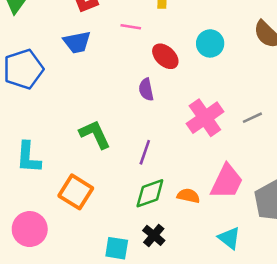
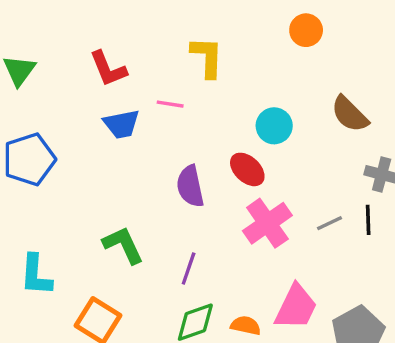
blue trapezoid: (77, 42) -> (121, 124), moved
red ellipse: (165, 56) -> (247, 169), moved
purple semicircle: (146, 90) -> (190, 186), size x1.4

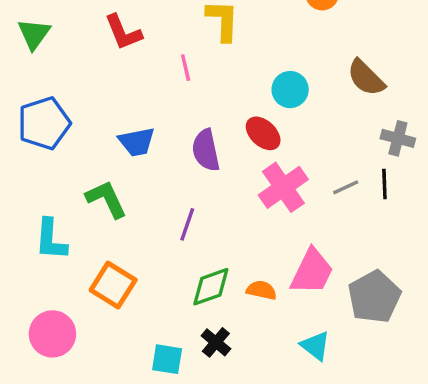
pink line: (170, 104) -> (186, 68), turned 68
blue trapezoid: (121, 124) -> (137, 142), moved
green L-shape: (123, 245) -> (106, 199), moved
purple line: (189, 268) -> (187, 224), moved

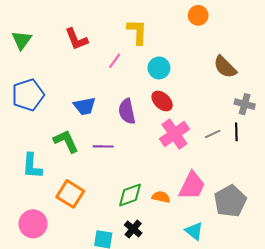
pink line: (186, 68) -> (115, 61), turned 49
cyan circle: (290, 90) -> (159, 68), moved
purple line: (187, 224) -> (103, 146), moved, turned 72

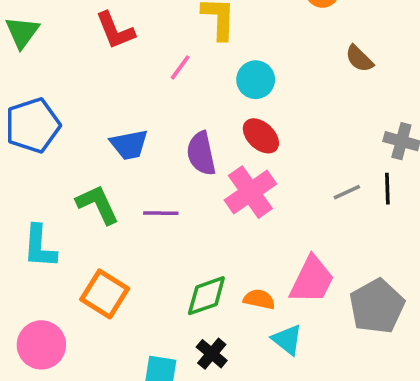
brown semicircle: (225, 67) -> (359, 59), moved, size x0.7
pink cross: (174, 134) -> (250, 192), moved
cyan triangle: (194, 231) -> (287, 340), moved

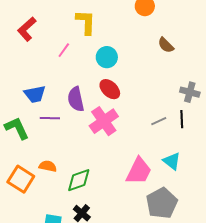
red L-shape: (115, 31) -> (27, 29), turned 70
purple line: (161, 213) -> (50, 118), moved
orange semicircle: (259, 299) -> (48, 166), moved
gray pentagon: (377, 306) -> (162, 203), moved
cyan triangle: (287, 340) -> (172, 161), moved

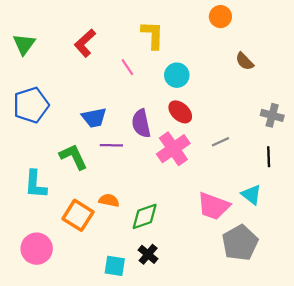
pink line: (64, 50) -> (127, 67), turned -70
black line: (182, 119) -> (269, 157), moved
gray line: (159, 121) -> (220, 142), moved
pink trapezoid: (139, 171) -> (214, 206), turned 84

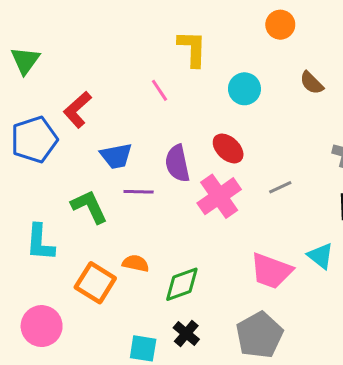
red L-shape: (85, 43) -> (77, 110), moved
cyan circle: (177, 75) -> (244, 89), moved
gray pentagon: (240, 243) -> (259, 335), moved

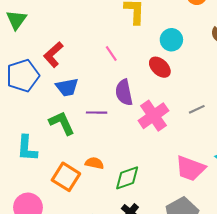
pink line: (159, 90) -> (111, 53), moved
red ellipse: (228, 148) -> (160, 67), moved
blue trapezoid: (116, 156) -> (67, 87), moved

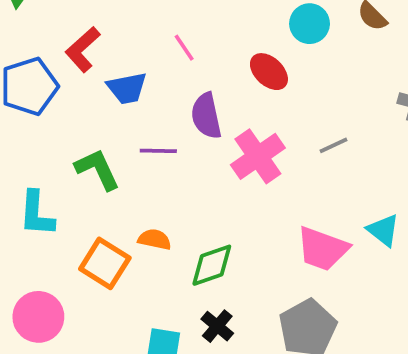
cyan circle: (171, 40) -> (310, 24), moved
blue trapezoid: (67, 87) -> (127, 88), moved

